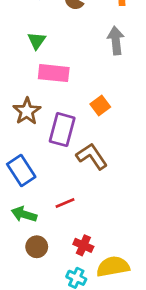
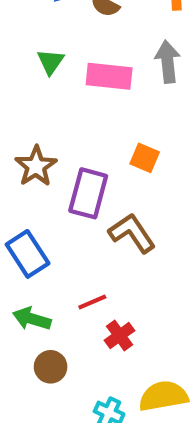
pink rectangle: (54, 73) -> (109, 76), moved
orange square: (100, 106) -> (145, 158), turned -30
red cross: (83, 245) -> (120, 335), moved, turned 30

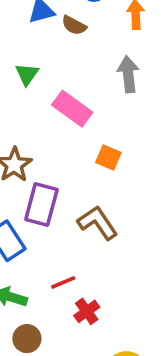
pink rectangle: (109, 76) -> (72, 109), moved, turned 30
purple rectangle: (88, 193) -> (41, 205), moved

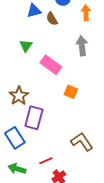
brown semicircle: (74, 25) -> (52, 19), turned 32
brown L-shape: (98, 223) -> (82, 142), moved

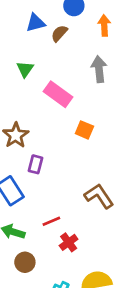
brown semicircle: (52, 19) -> (59, 33), turned 72
purple rectangle: (34, 118) -> (36, 164), size x0.6

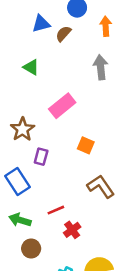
green triangle: (25, 69) -> (31, 67), turned -35
pink rectangle: (58, 94) -> (62, 106), moved, turned -75
orange square: (84, 130) -> (86, 145), moved

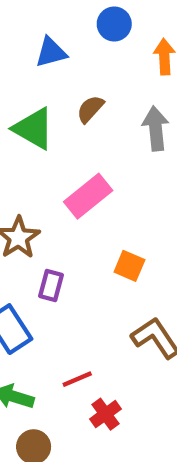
brown semicircle: (63, 34) -> (90, 109), moved
green triangle: (31, 67) -> (34, 129), size x1.5

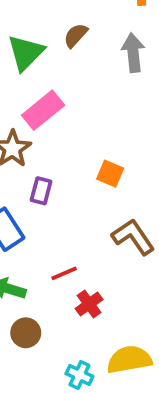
green triangle: (34, 129) -> (26, 53), turned 45
pink rectangle: (88, 196) -> (43, 110), moved

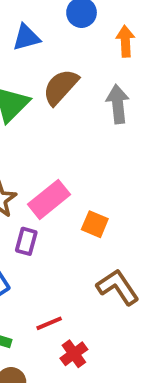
brown semicircle: (76, 35) -> (61, 87), size x1.5
pink rectangle: (43, 110) -> (49, 199), moved

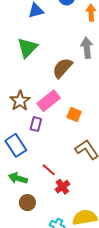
brown semicircle: (61, 87) -> (62, 68), moved
red line: (49, 323) -> (49, 170), turned 64

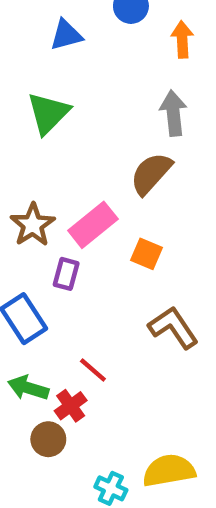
brown semicircle: (62, 68) -> (151, 173), moved
red cross: (62, 187) -> (71, 406), moved

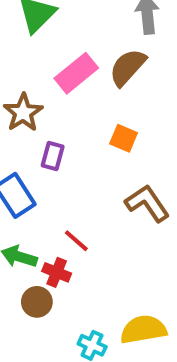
pink rectangle: (93, 225) -> (76, 73), moved
red cross: (71, 406) -> (57, 272), turned -32

